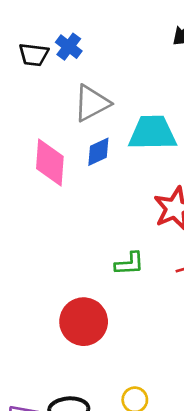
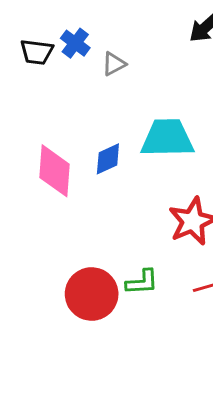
gray triangle: (92, 103) -> (114, 64), moved, size x0.6
red circle: (84, 322) -> (92, 294), moved

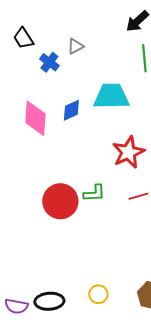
blue cross: (75, 43) -> (49, 62), moved
black trapezoid: (37, 52) -> (23, 38), turned 50

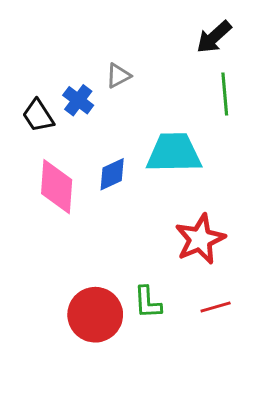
black trapezoid: (23, 38) -> (38, 116), moved
green L-shape: (94, 193) -> (148, 302), turned 90

